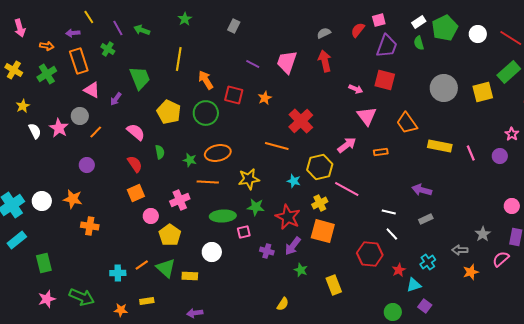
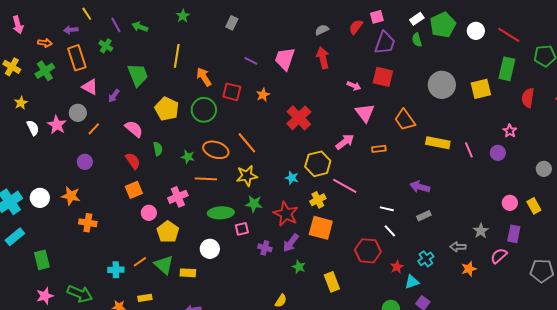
green rectangle: (509, 72) -> (507, 69), turned -35
orange line: (277, 146) -> (247, 143), moved, turned 35
orange ellipse: (218, 153) -> (216, 150), turned 30

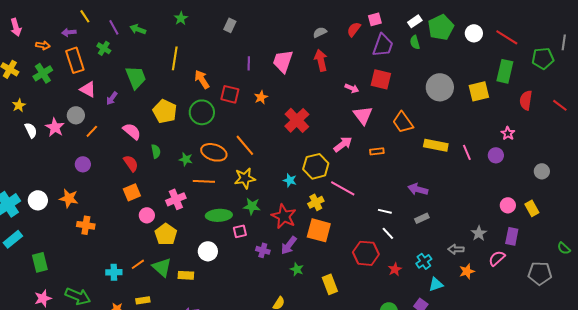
purple line: (251, 61) -> (249, 63), turned 64
cyan triangle: (412, 282) -> (436, 284), moved

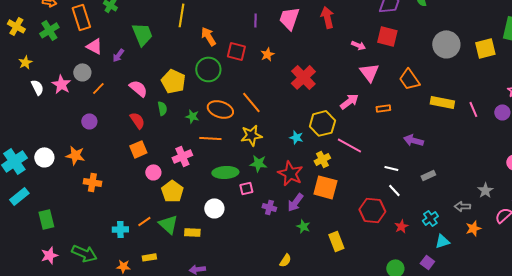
yellow pentagon: (165, 111) -> (173, 81), moved
purple arrow: (418, 189) -> (413, 140), moved

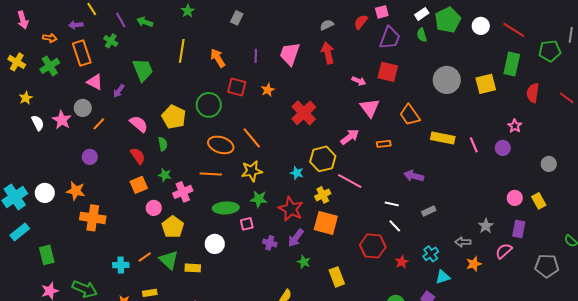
orange arrow: (208, 36) -> (218, 58), moved
green star: (192, 116) -> (165, 175), moved
orange cross: (92, 182) -> (93, 218), size x1.4

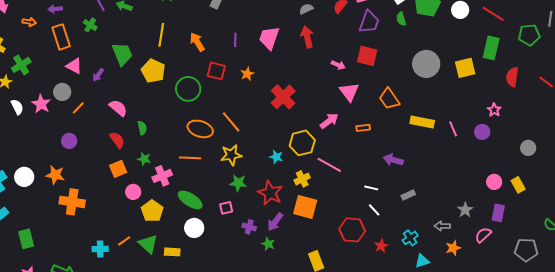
green cross: (50, 66) -> (21, 65), moved
yellow pentagon: (174, 117) -> (153, 71), moved
green ellipse: (226, 208) -> (190, 200), moved, turned 35
green star: (304, 262) -> (268, 244), moved

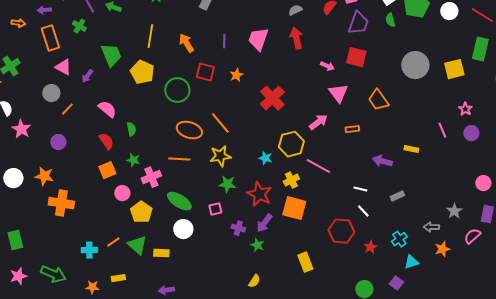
pink star: (41, 104) -> (21, 129), moved
pink star: (494, 110) -> (465, 109), moved
yellow rectangle: (422, 122) -> (411, 149), moved, size x0.6

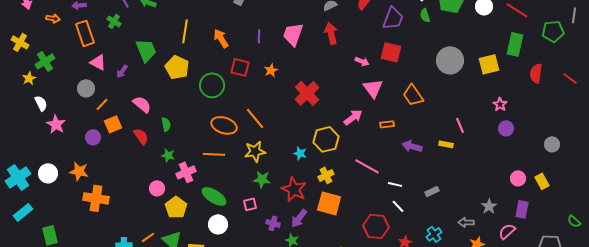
pink line: (442, 130) -> (460, 125), moved
purple arrow: (382, 161) -> (412, 146), moved
pink line: (318, 166) -> (367, 166), moved
orange square: (107, 170) -> (113, 124), moved

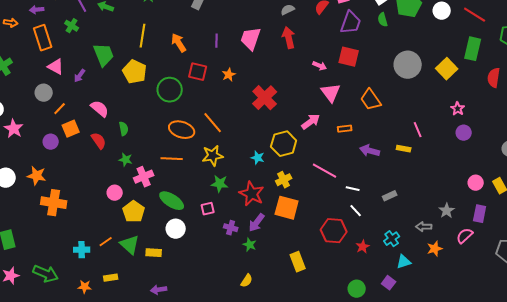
yellow square: (489, 64) -> (447, 69), turned -30

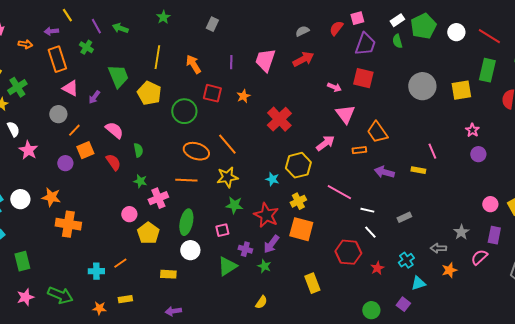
red arrow: (289, 38) -> (303, 59), turned 75
yellow square: (447, 69) -> (461, 90), turned 35
orange trapezoid: (371, 100) -> (377, 132), moved
green ellipse: (172, 201) -> (186, 222), turned 70
green triangle: (130, 245) -> (227, 266), moved, turned 45

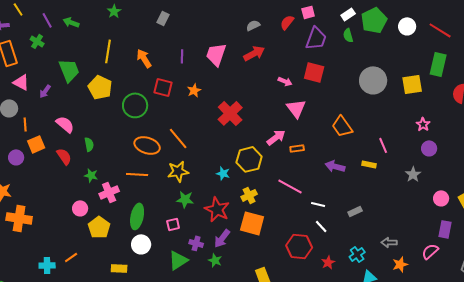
orange line: (74, 130) -> (25, 124), turned -48
orange trapezoid: (377, 132) -> (342, 126), moved
orange rectangle: (359, 150) -> (297, 148), moved
gray star: (461, 232) -> (413, 174), moved

